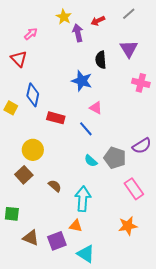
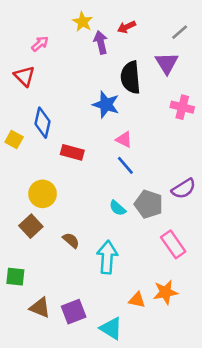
gray line: (129, 14) -> (180, 32), moved
black semicircle: (101, 60) -> (131, 77), size x1.4
blue line: (86, 129) -> (125, 165), moved
orange triangle: (76, 226) -> (137, 300), moved

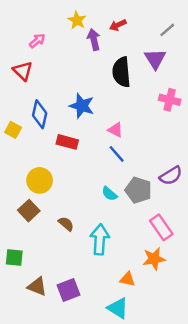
blue star: (106, 105) -> (82, 106), moved
orange star: (165, 292) -> (154, 259), moved
cyan triangle: (111, 328) -> (118, 308), moved

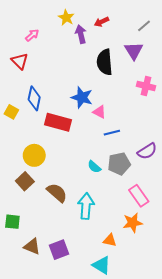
blue star: (82, 106) -> (82, 97), moved
red rectangle: (67, 142) -> (58, 122), size x1.4
blue line: (117, 154) -> (112, 133), moved, turned -63
gray pentagon: (138, 190) -> (119, 164), turned -30
brown semicircle: (66, 224) -> (57, 193), size x1.5

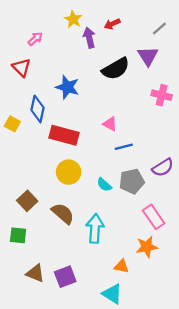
black semicircle: (105, 62) -> (116, 69), turned -115
blue star: (82, 97) -> (67, 87), moved
yellow circle: (34, 155) -> (69, 172), moved
green square: (12, 222) -> (18, 235), moved

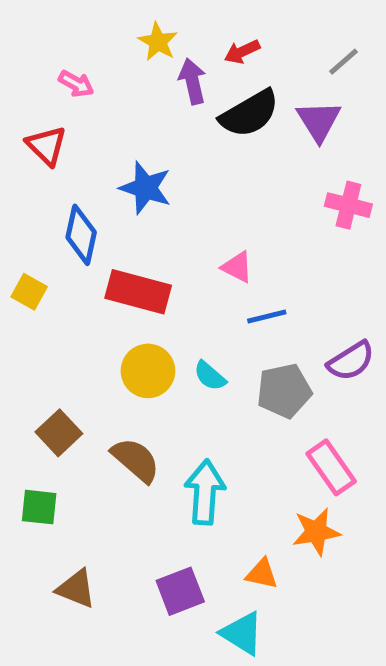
pink arrow: (35, 39) -> (76, 84), turned 70
black semicircle: (116, 69) -> (249, 114), moved
yellow square: (12, 124) -> (29, 292), moved
cyan semicircle: (104, 185) -> (210, 376), moved
purple square: (65, 277) -> (180, 591), moved

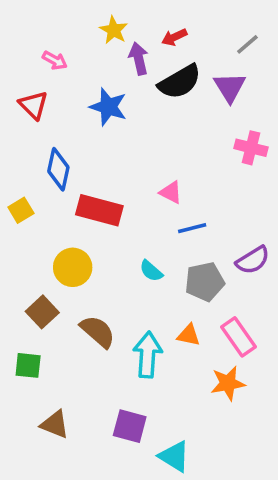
blue star: (145, 188) -> (108, 107), moved
yellow square: (29, 292) -> (21, 210), turned 30
yellow circle: (148, 371) -> (73, 267), moved
orange triangle: (262, 574) -> (189, 335), moved
purple square: (180, 591) -> (130, 426), turned 36

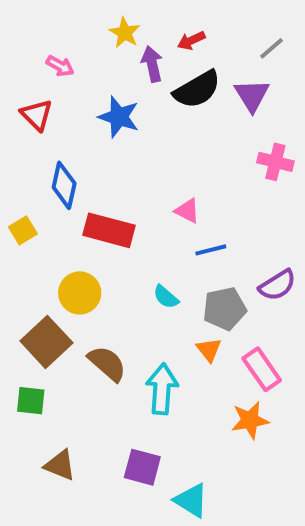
brown square: (42, 312) -> (46, 342), size x1.4
orange triangle: (189, 335) -> (209, 350), moved, turned 40

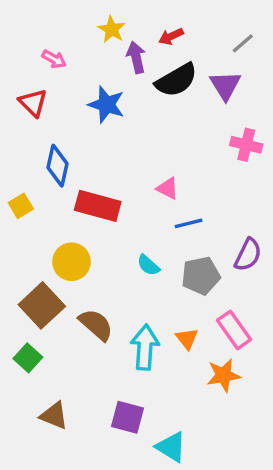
purple semicircle: (277, 285) -> (248, 255), turned -32
orange triangle: (209, 350) -> (187, 339), moved
green square: (31, 401) -> (28, 358), turned 36

